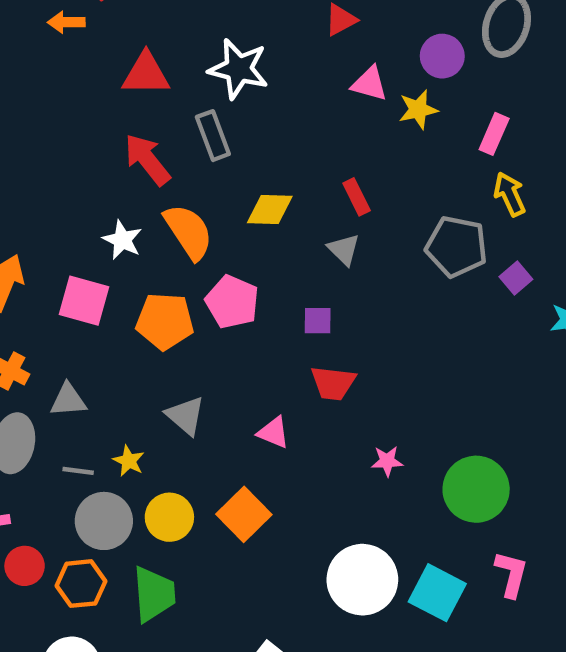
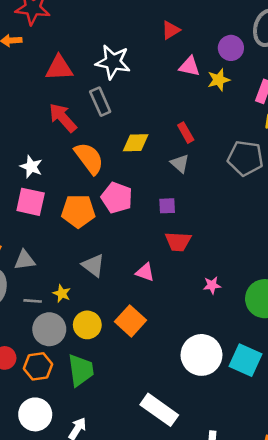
white star: (122, 240) -> (31, 167), moved

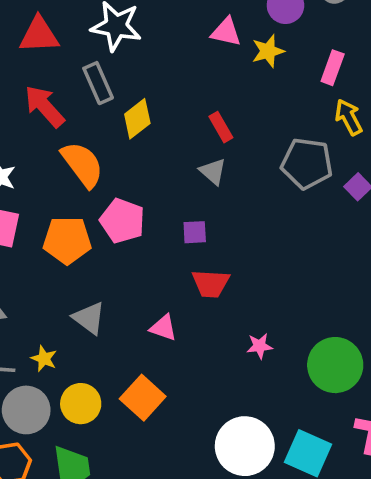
yellow diamond: (136, 143) -> (137, 119), moved, turned -36

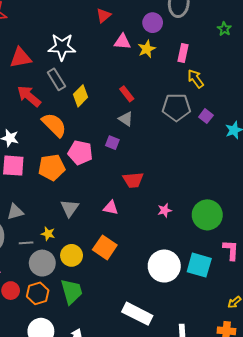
purple square: (195, 232) -> (112, 143), moved, turned 32
gray triangle: (89, 318) -> (70, 208), turned 36

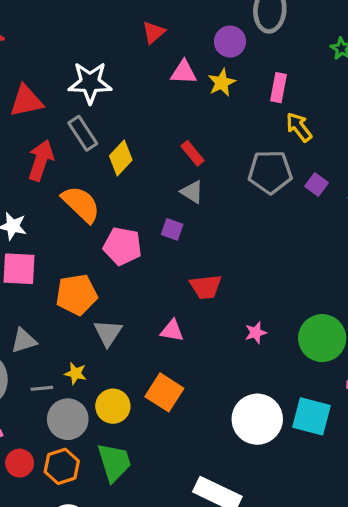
red arrow: (29, 96) -> (41, 160), turned 70
orange pentagon: (52, 167) -> (76, 295), moved

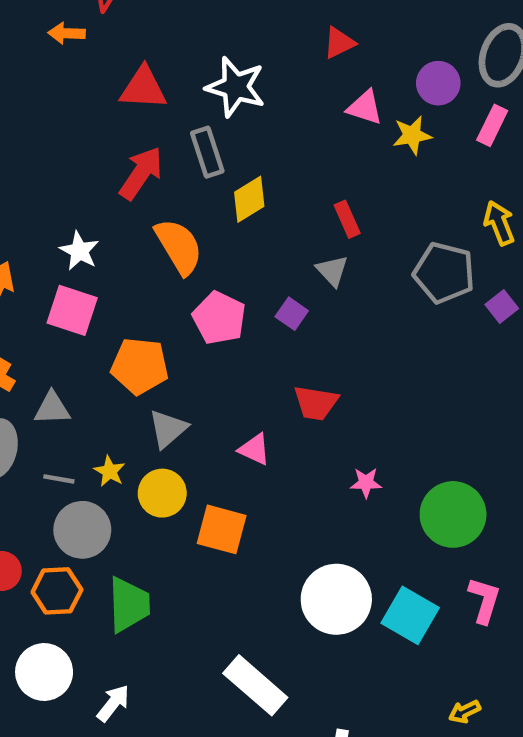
pink rectangle: (278, 88) -> (492, 125), moved
orange square: (164, 392) -> (222, 529), turned -33
yellow circle: (113, 406) -> (162, 493), moved

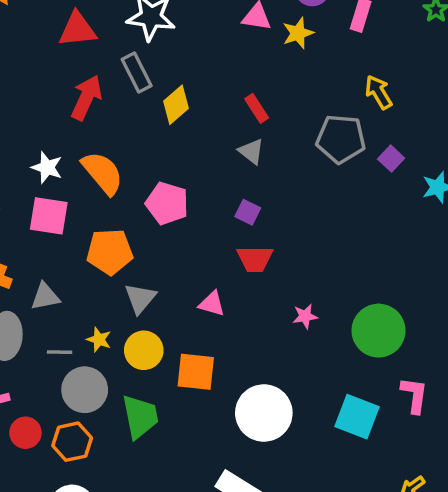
orange semicircle: (179, 246) -> (103, 173), moved
purple square: (292, 314) -> (248, 212), moved
white circle: (336, 599) -> (264, 413), moved
green trapezoid: (129, 605) -> (140, 417), moved

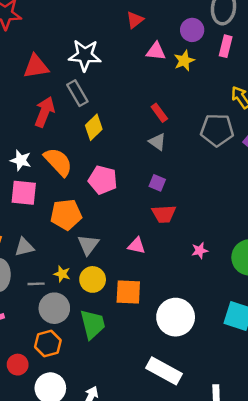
yellow diamond: (176, 105) -> (94, 127), moved
red circle: (25, 433) -> (18, 365), moved

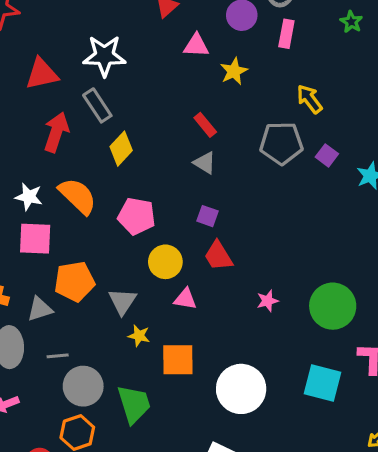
yellow star: (184, 61) -> (234, 71), moved
red trapezoid: (164, 214) -> (218, 256), turned 65
orange pentagon: (66, 215) -> (75, 281), moved
yellow star: (62, 274) -> (139, 336), moved
yellow circle: (93, 279) -> (165, 262), moved

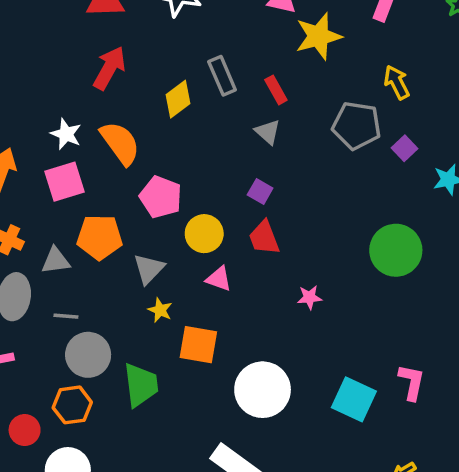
yellow star: (234, 71) -> (318, 36), size x1.5
gray rectangle: (97, 105) -> (222, 76), moved
pink pentagon: (137, 216) -> (161, 197), moved
pink square: (35, 239) -> (65, 182), turned -30
green circle: (333, 306) -> (396, 250), moved

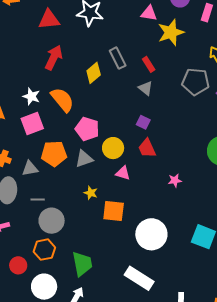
gray triangle: (149, 269) -> (84, 159), moved, turned 30
green trapezoid: (141, 385) -> (82, 264), moved

